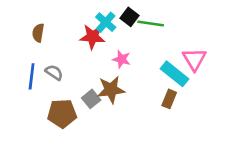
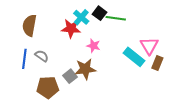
brown semicircle: (38, 33) -> (29, 25), size x1.5
brown rectangle: (169, 99) -> (157, 63), moved

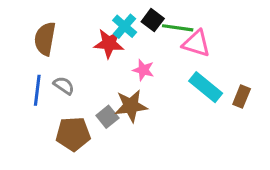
pink triangle: (149, 46) -> (196, 43), moved, turned -42

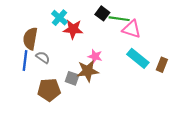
cyan cross: (125, 26) -> (59, 18), moved
brown semicircle: (45, 39) -> (30, 39), moved
pink star: (143, 70) -> (95, 56), moved
gray square: (107, 117) -> (72, 78), turned -32

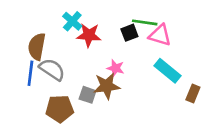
black square: (102, 13) -> (129, 33), moved, turned 32
gray semicircle: (43, 57) -> (52, 69), size x1.5
brown rectangle: (162, 65) -> (193, 94), moved

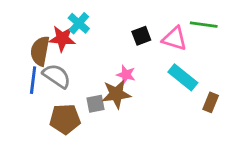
green line: (145, 22) -> (204, 25), moved
red star: (89, 35) -> (62, 39), moved
gray square: (88, 95) -> (95, 104), turned -30

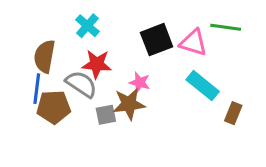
black square: (141, 36) -> (157, 40), size x1.5
red star: (62, 39) -> (97, 64), moved
gray semicircle: (57, 76) -> (81, 84), moved
brown pentagon: (65, 119) -> (54, 107), moved

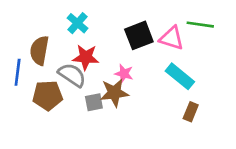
blue line: (37, 89) -> (18, 72), moved
brown rectangle: (233, 113) -> (191, 112), moved

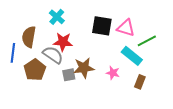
green line: (200, 25) -> (147, 41), moved, turned -36
black square: (139, 35) -> (102, 26), turned 30
pink star: (124, 74) -> (113, 73), moved
brown pentagon: (48, 95) -> (35, 70), turned -30

